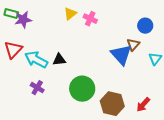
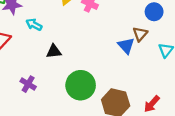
blue triangle: (121, 55) -> (126, 46), size x0.7
cyan arrow: (36, 60) -> (34, 25), moved, size x0.6

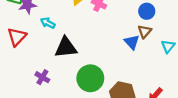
blue circle: (154, 12) -> (147, 11), moved
black triangle: (54, 51) -> (66, 47), size x1.6

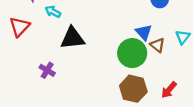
brown triangle: (145, 31) -> (157, 45), moved, turned -32
green circle: (90, 78) -> (132, 53), moved

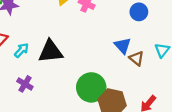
cyan arrow: (53, 12) -> (21, 50), moved, turned 105
green circle: (132, 53) -> (91, 87), moved

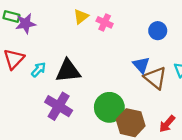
brown triangle: (137, 58) -> (155, 78), size x1.5
purple cross: (25, 84) -> (59, 106), moved, size x1.6

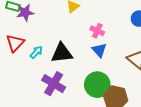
pink cross: (105, 22) -> (97, 31), moved
blue triangle: (141, 65) -> (99, 50), moved

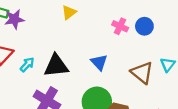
pink cross: (97, 31) -> (120, 26), moved

